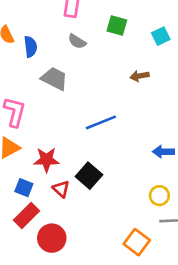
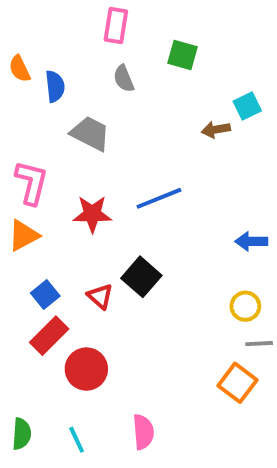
cyan square: (161, 36) -> (247, 106), moved
gray semicircle: (77, 41) -> (124, 79), turned 36
red star: (46, 160) -> (92, 214), moved
blue square: (24, 188) -> (45, 294), turned 30
orange square: (137, 242) -> (238, 383), moved

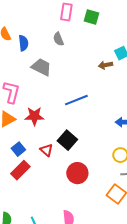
pink rectangle: (116, 26) -> (66, 12), moved
green square: (183, 55) -> (91, 17), moved
red star: (92, 214) -> (34, 116), moved
red circle: (86, 369) -> (77, 173), moved

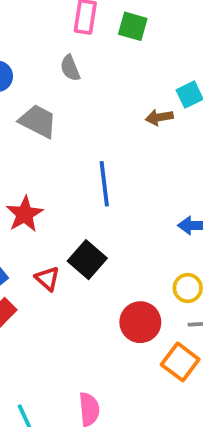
blue line: (76, 100) -> (104, 184), turned -75
red star: (34, 116) -> (25, 214), turned -30
red circle: (77, 173) -> (140, 322), moved

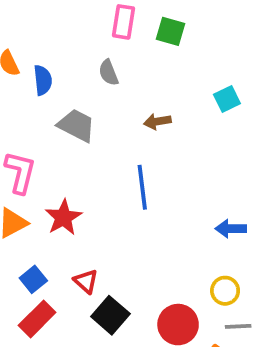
brown arrow: (159, 117) -> (157, 122), moved
black square: (87, 260) -> (110, 315), moved

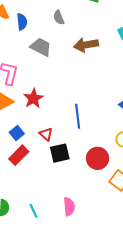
brown arrow: (157, 122) -> (86, 45), size x1.6
blue line: (142, 187) -> (78, 116), moved
black square: (110, 315) -> (60, 153), turned 36

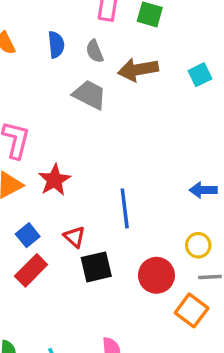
blue semicircle: (22, 22) -> (56, 45), moved
brown arrow: (86, 45) -> (138, 70), moved
gray trapezoid: (41, 47) -> (90, 95), moved

